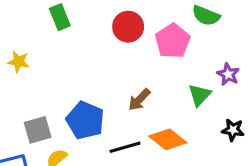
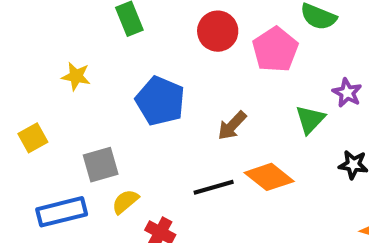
blue pentagon: (85, 120) -> (160, 101), moved

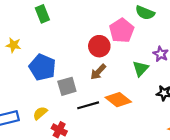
red circle: (218, 31) -> (99, 46), moved
blue pentagon: (160, 101) -> (42, 67), moved
gray square: (101, 165) -> (67, 86), moved

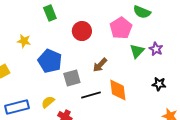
red circle: (99, 46) -> (82, 31), moved
green triangle: (141, 68) -> (137, 51), moved
orange diamond: (118, 100) -> (118, 90), turned 45

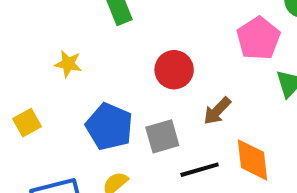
red circle: (82, 31) -> (174, 70), moved
blue pentagon: (50, 61) -> (109, 127), moved

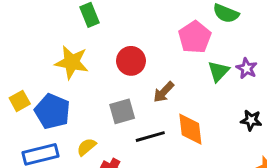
yellow star: (68, 64) -> (72, 62), moved, size x1.6
blue pentagon: (109, 127) -> (52, 111), moved

